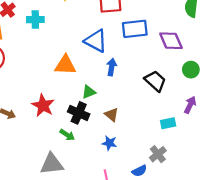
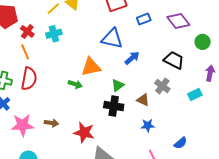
blue rectangle: (135, 29) -> (144, 19), size x0.6
blue arrow: (112, 67) -> (132, 58), turned 56
red star: (43, 106) -> (84, 132), moved
green arrow: (67, 135) -> (75, 84), moved
gray cross: (158, 154) -> (162, 86), moved

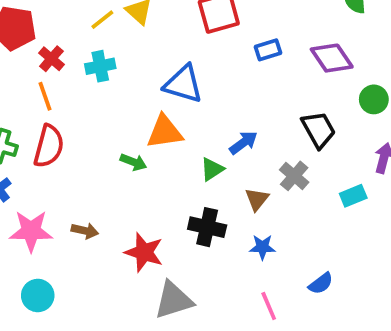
blue triangle: (112, 39) -> (183, 84), moved
blue arrow: (132, 58) -> (243, 143), moved
black trapezoid: (174, 60) -> (319, 130), turned 30
brown triangle: (143, 100) -> (257, 199), turned 40
black cross: (114, 106) -> (207, 227), moved

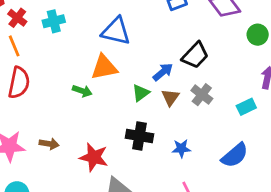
black trapezoid: (319, 130) -> (195, 55), moved, turned 76
brown triangle: (257, 199) -> (170, 97), moved
blue semicircle: (321, 283) -> (235, 155), moved, size x1.5

